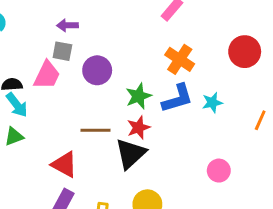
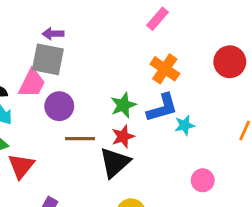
gray square: (62, 51) -> (48, 59), size x1.6
purple circle: (97, 70) -> (59, 106), moved
cyan star: (212, 103) -> (185, 125), moved
red triangle: (64, 165) -> (21, 166), moved, turned 40

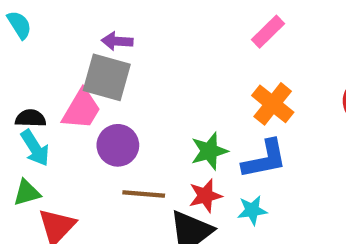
cyan star: (185, 125) -> (252, 210), moved

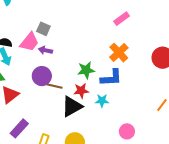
purple arrow: (117, 41) -> (45, 50), moved
gray square: (107, 77) -> (43, 29), size x0.6
purple circle: (118, 145) -> (42, 76), moved

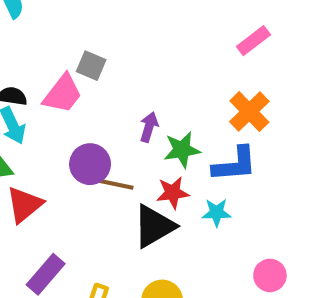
purple arrow: (45, 50) -> (149, 127), moved, turned 96

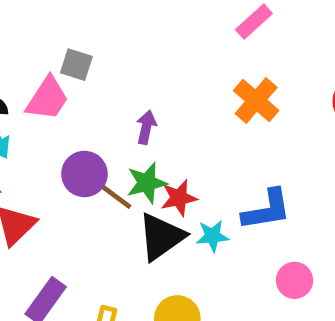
green star: (182, 150) -> (147, 183), moved
blue L-shape: (235, 164) -> (267, 210), moved
brown line: (113, 184) -> (112, 193), turned 30
cyan star: (216, 213) -> (212, 236), moved

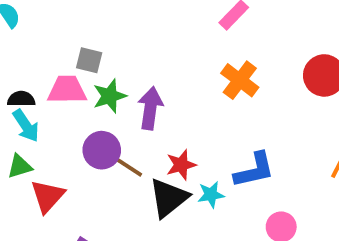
pink trapezoid: (47, 99) -> (67, 90), turned -120
purple arrow: (146, 127) -> (150, 108), size x1.5
green star: (147, 183) -> (110, 96), moved

